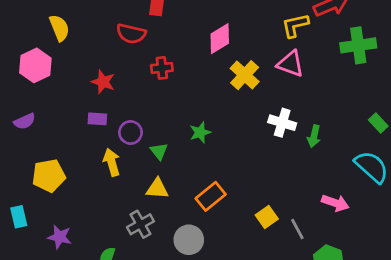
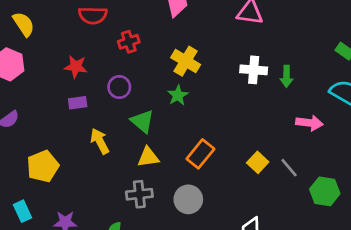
yellow cross: (245, 75) -> (186, 61), moved
purple circle: (131, 132) -> (119, 87), moved
green triangle: (159, 151) -> (142, 121), size x1.4
pink arrow: (335, 203) -> (309, 123), moved
gray cross: (140, 224) -> (139, 194), turned 35

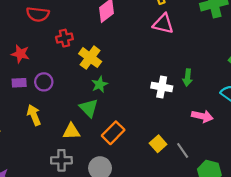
yellow cross: (186, 61) -> (90, 58), moved
white cross: (254, 70) -> (162, 87), moved
purple circle: (119, 87) -> (44, 82), moved
green triangle: (142, 121) -> (89, 108), moved

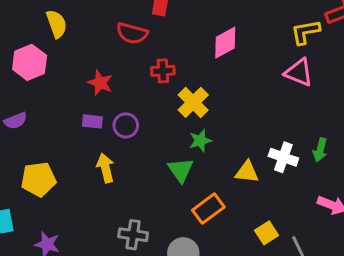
yellow triangle: (71, 131) -> (247, 172), moved

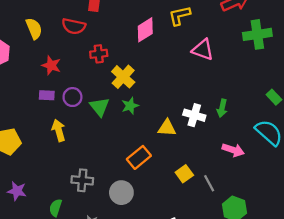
yellow semicircle: (57, 24) -> (34, 29), moved
yellow L-shape: (305, 32) -> (180, 16), moved
green triangle: (181, 170) -> (100, 107), moved

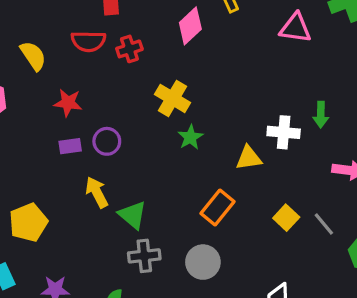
pink triangle: (203, 50) -> (295, 28), moved
red cross: (99, 54) -> (129, 49), moved
green triangle: (100, 107) -> (133, 215), moved

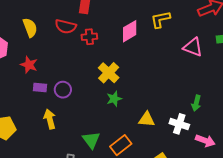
red star: (68, 103) -> (29, 65), moved
white cross: (284, 132) -> (179, 124), moved
green triangle: (133, 215) -> (91, 140), moved

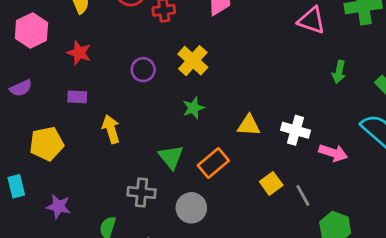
purple rectangle: (40, 87) -> (77, 97), moved
purple circle: (63, 90) -> (143, 70), moved
green star: (114, 99) -> (193, 108), moved
green arrow: (196, 103) -> (339, 72), moved

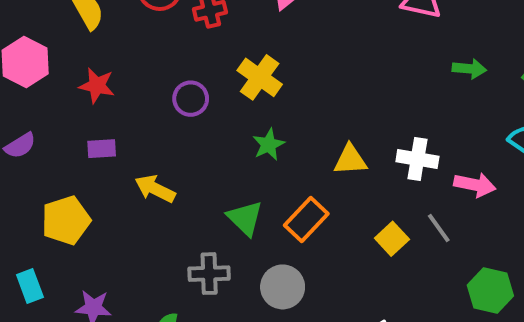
green arrow: (339, 72) -> (469, 69), turned -90
yellow arrow: (111, 129) -> (155, 189), turned -40
gray line: (303, 195) -> (439, 228), moved

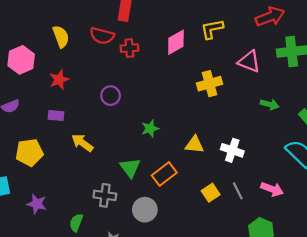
yellow cross: (260, 77) -> (210, 84), moved, turned 30
red star: (97, 86) -> (59, 80), turned 30
pink arrow: (475, 185) -> (272, 189), moved

